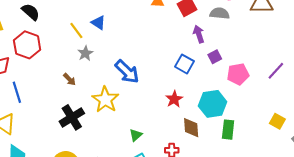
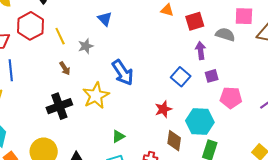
yellow line: (76, 30) -> (60, 36), moved

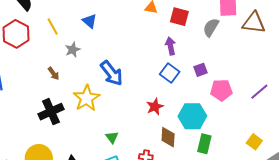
red square: (195, 21) -> (179, 17), turned 36
gray semicircle: (225, 34) -> (211, 27), turned -72
yellow line: (60, 36) -> (53, 26), moved
purple arrow: (201, 51) -> (171, 46), moved
green triangle: (118, 136) -> (112, 137), turned -32

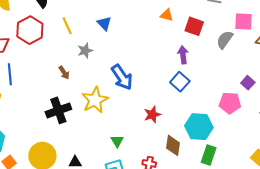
purple square: (201, 70) -> (248, 83), moved, turned -32
red star: (155, 107) -> (152, 115), moved

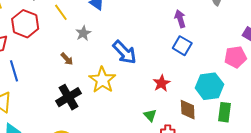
green triangle: (117, 141) -> (150, 115), moved

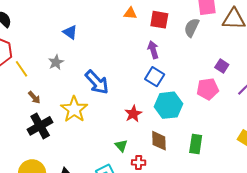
yellow line: (61, 12) -> (22, 69), moved
brown arrow: (67, 59) -> (34, 97), moved
cyan hexagon: (209, 86) -> (168, 105), moved

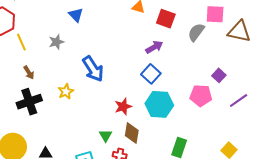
purple arrow: (153, 50) -> (154, 47), turned 66
yellow star: (74, 109) -> (66, 91), size x0.6
brown diamond: (159, 141) -> (132, 133), moved

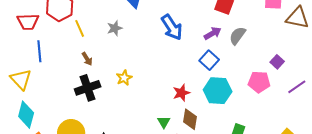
gray semicircle: (196, 32) -> (237, 36), moved
blue arrow: (93, 69) -> (172, 27), moved

